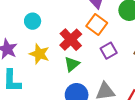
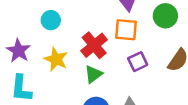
orange square: (97, 25) -> (126, 30), turned -36

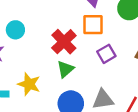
cyan circle: (51, 20) -> (15, 30), moved
yellow star: (56, 59) -> (29, 84), moved

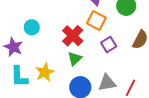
orange square: (93, 25) -> (96, 21), turned 30
yellow star: (29, 84) -> (45, 72), turned 30

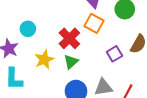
purple square: (109, 45) -> (114, 54), moved
yellow star: (45, 72) -> (44, 59), moved

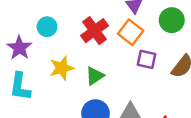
red cross: (69, 38) -> (95, 31), moved
purple square: (114, 54) -> (146, 59), moved, turned 35

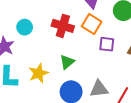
red cross: (95, 31) -> (63, 26), turned -30
yellow star: (62, 68) -> (38, 73), moved

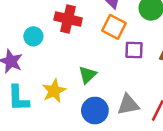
red cross: (63, 26) -> (68, 19), moved

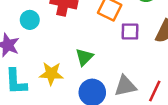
yellow star: (54, 91) -> (51, 74), turned 30

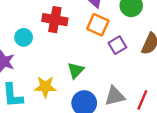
purple square: (130, 32) -> (117, 45), turned -30

